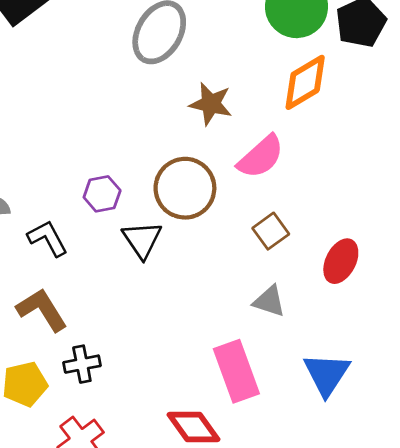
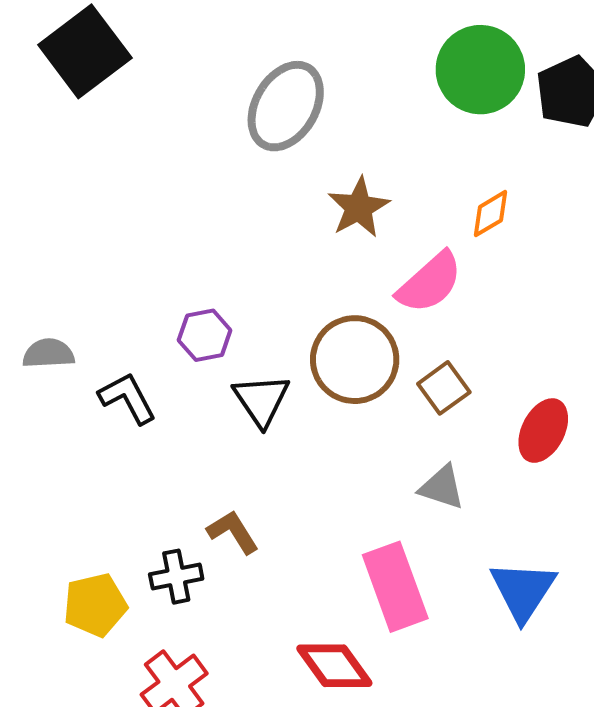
orange diamond: (305, 82) -> (491, 214), moved, size x0.6
brown star: (211, 104) -> (359, 207), turned 30
brown circle: (185, 188) -> (355, 360), moved
brown L-shape: (42, 310) -> (233, 532), moved, size x0.7

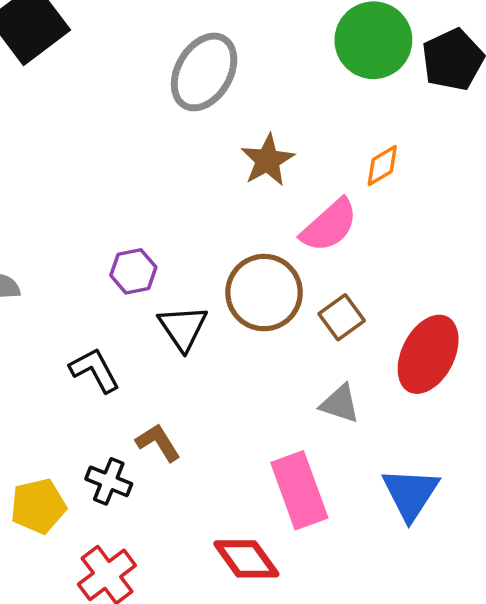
black L-shape: (128, 398) -> (95, 370), moved
red ellipse: (543, 431) -> (428, 354), size x1.4
black cross: (176, 577) -> (109, 481), turned 33

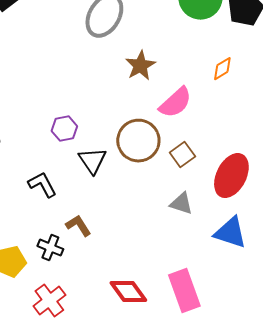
orange diamond: (382, 166) -> (222, 69), moved
pink rectangle: (299, 490) -> (184, 291), moved
blue triangle: (410, 494) -> (230, 233), moved, turned -45

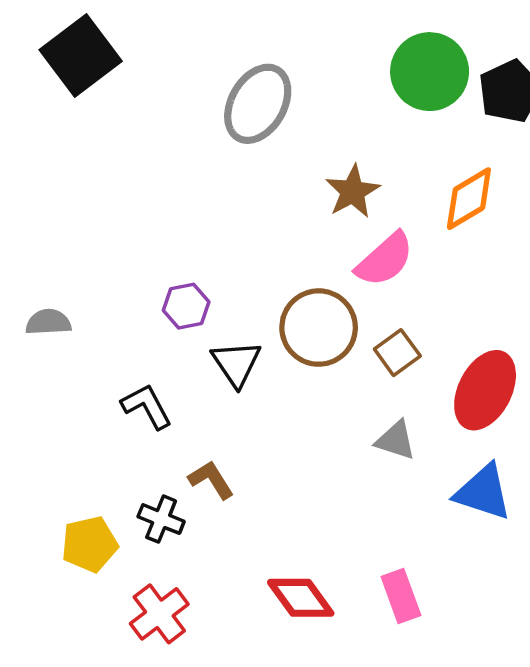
brown star: (140, 66) -> (353, 192), moved
orange diamond: (222, 69) -> (469, 199), size x1.5
pink rectangle: (184, 291) -> (401, 596), size x0.7

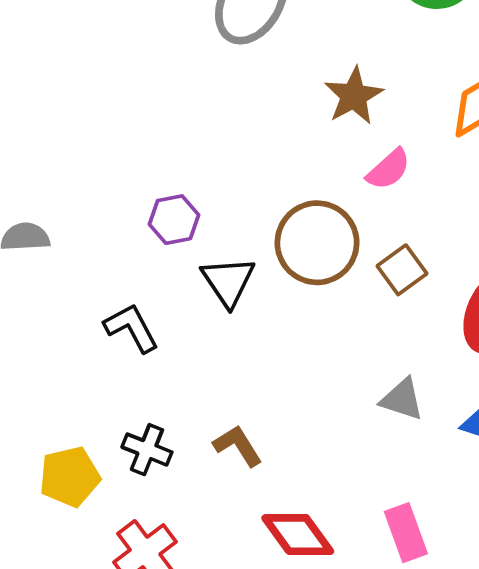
pink semicircle: (385, 260) -> (389, 169), size x0.7
gray triangle: (396, 440) -> (402, 399), moved
brown L-shape: (211, 480) -> (238, 446), moved

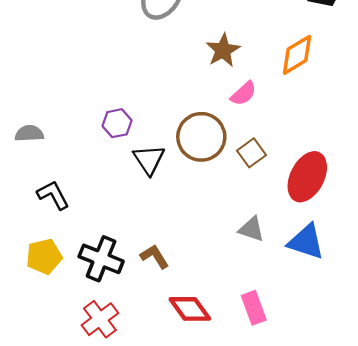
black L-shape: (131, 328) -> (53, 195), moved
black cross: (147, 450) -> (101, 259), size x1.5
yellow pentagon: (70, 477) -> (44, 257), moved

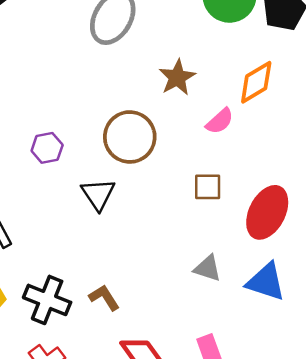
pink semicircle: (243, 94) -> (220, 121), moved
purple hexagon: (117, 123) -> (47, 148), moved
brown circle: (201, 137) -> (130, 137), moved
brown square: (251, 153) -> (208, 187), turned 36

